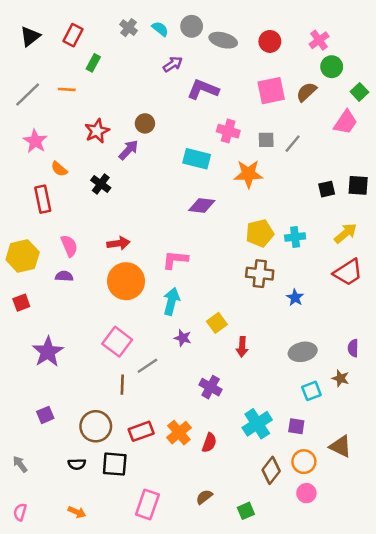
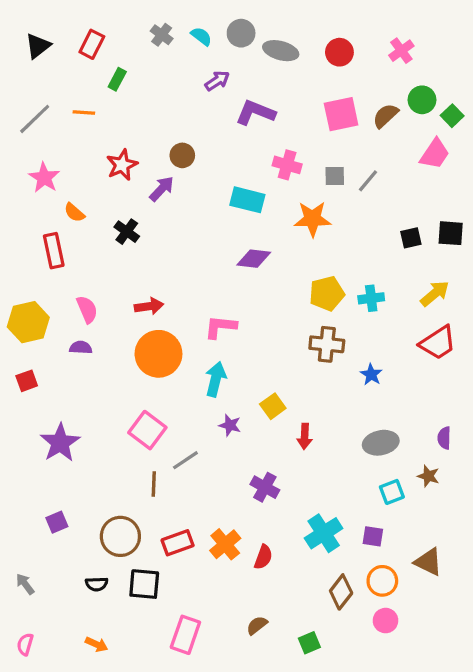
green circle: (332, 67) -> (422, 100), moved

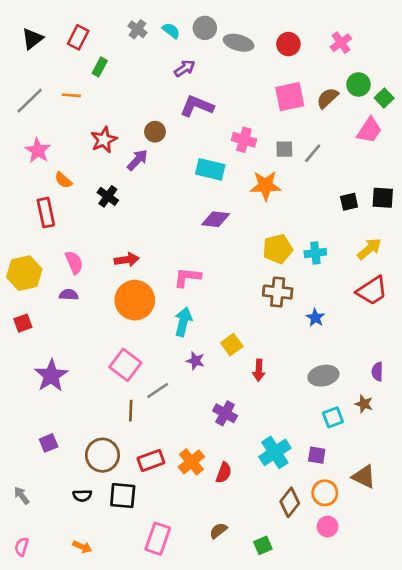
purple L-shape: (255, 113) -> (197, 106), moved

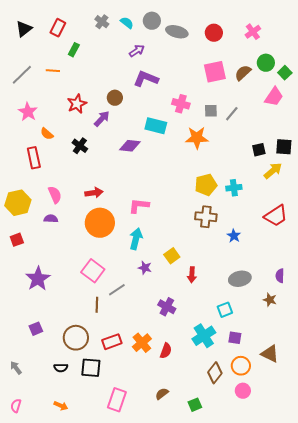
purple diamond: (216, 219) -> (130, 146), moved
yellow arrow: (369, 249) -> (273, 171), moved
cyan square: (333, 417) -> (225, 310), moved

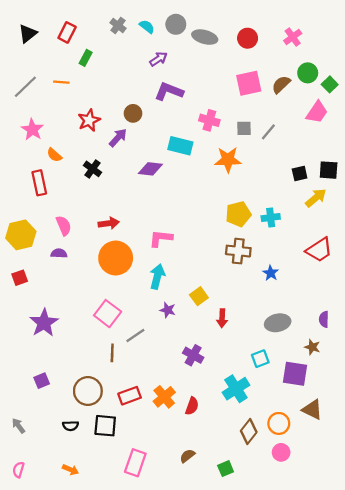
purple square: (235, 338) -> (295, 374), moved, size x1.6

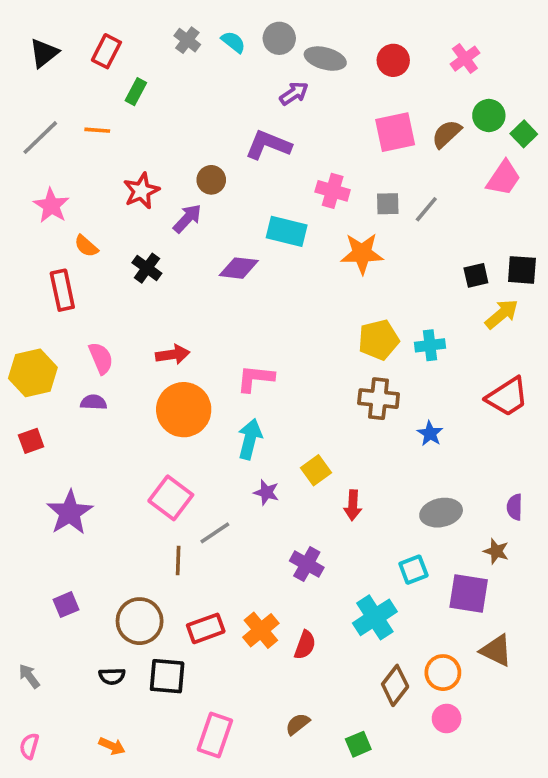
purple arrow: (158, 59) -> (294, 93), moved

